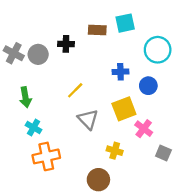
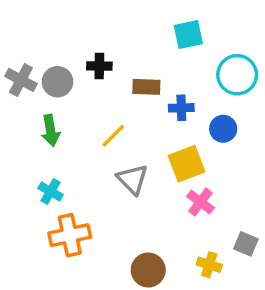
brown rectangle: (97, 30) -> (146, 87), moved
green arrow: (25, 97) -> (51, 131), moved
pink cross: (144, 129) -> (200, 202), moved
yellow cross: (115, 151) -> (209, 265), moved
gray square: (163, 153) -> (246, 244), moved

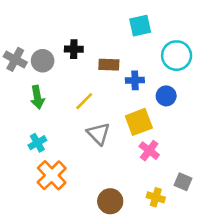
cyan cross: (51, 192) -> (37, 143), turned 30
orange cross: (70, 235) -> (52, 175), turned -32

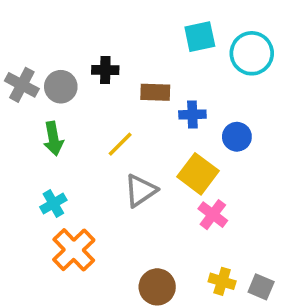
cyan circle: (177, 56) -> (252, 53), moved
yellow square: (139, 122) -> (198, 174), turned -32
gray triangle: (98, 134) -> (140, 191), turned 40
gray square: (183, 182) -> (261, 287), moved

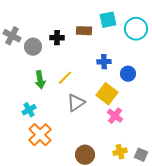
gray cross: (22, 85) -> (12, 36), moved
brown rectangle: (155, 92) -> (84, 31), moved
green arrow: (53, 139) -> (40, 80), moved
yellow cross: (222, 281) -> (120, 152), turned -32

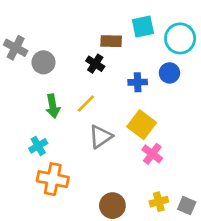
black cross: (57, 38) -> (95, 64), moved, turned 32
blue circle: (128, 74) -> (169, 73), moved
orange cross: (40, 135) -> (53, 179), turned -35

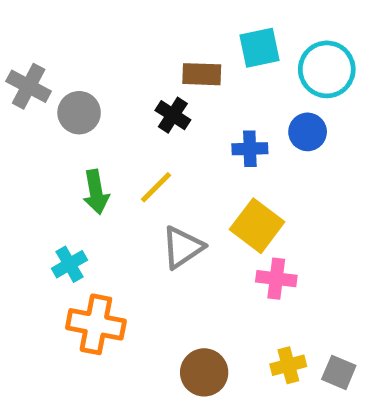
pink cross: (152, 154) -> (276, 279), turned -30

